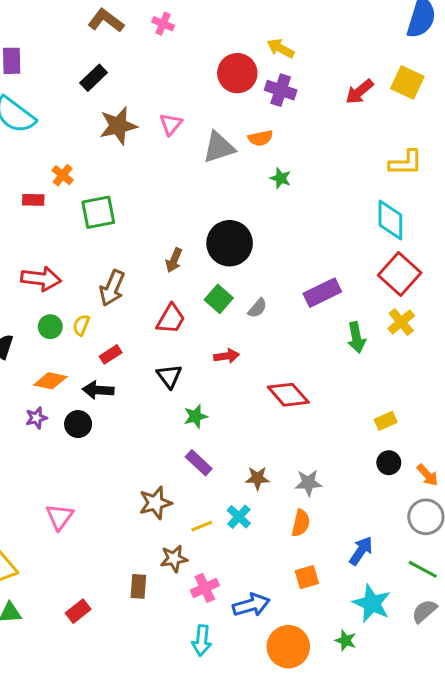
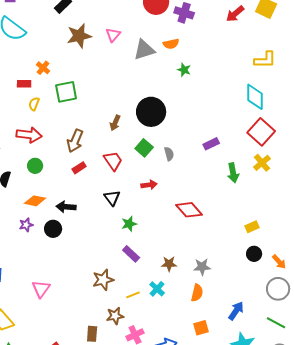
purple rectangle: (322, 293) -> (211, 144), size x0.7
gray semicircle: (257, 308) -> (169, 154), turned -56
red trapezoid: (171, 319) -> (113, 161), turned -65
yellow semicircle: (81, 325) -> (34, 104), moved
red rectangle: (111, 354) -> (79, 168), moved

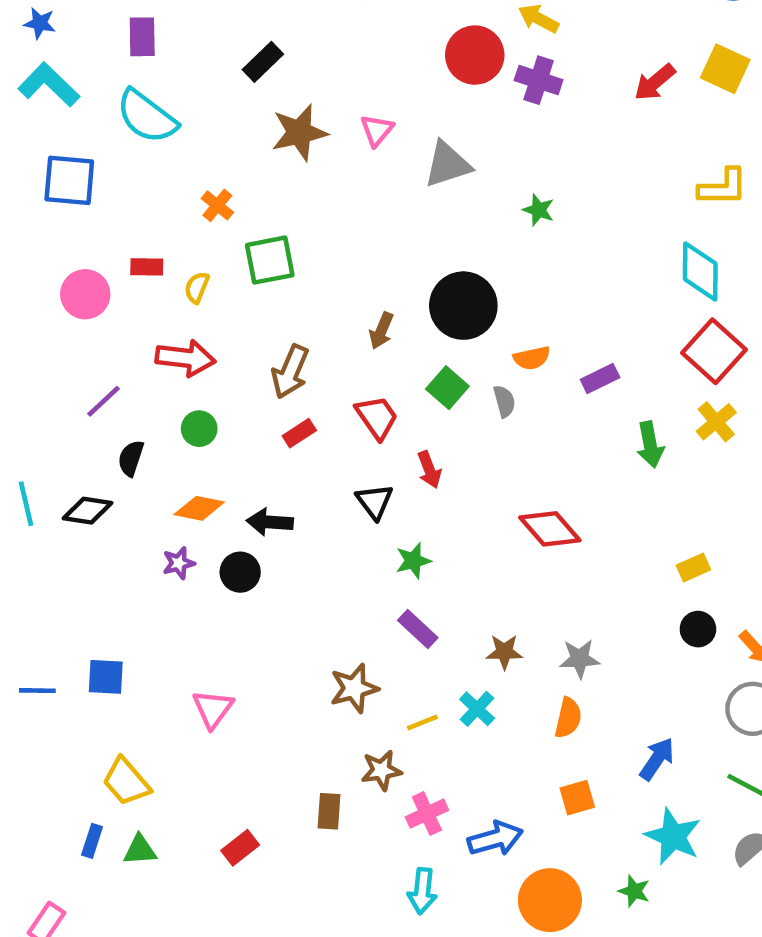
orange semicircle: (171, 44) -> (532, 358), moved
red rectangle: (24, 84) -> (147, 267), moved
red arrow: (149, 185) -> (429, 470), moved, turned 77

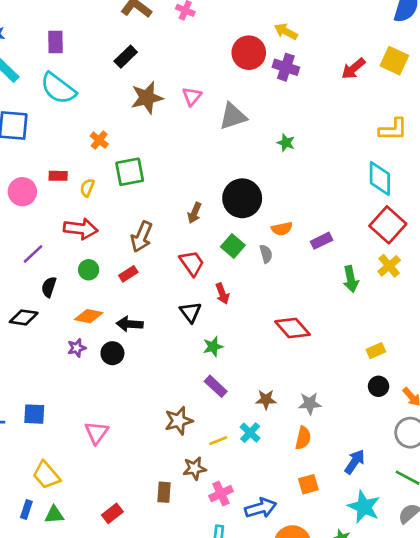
red rectangle: (299, 433) -> (128, 274), moved

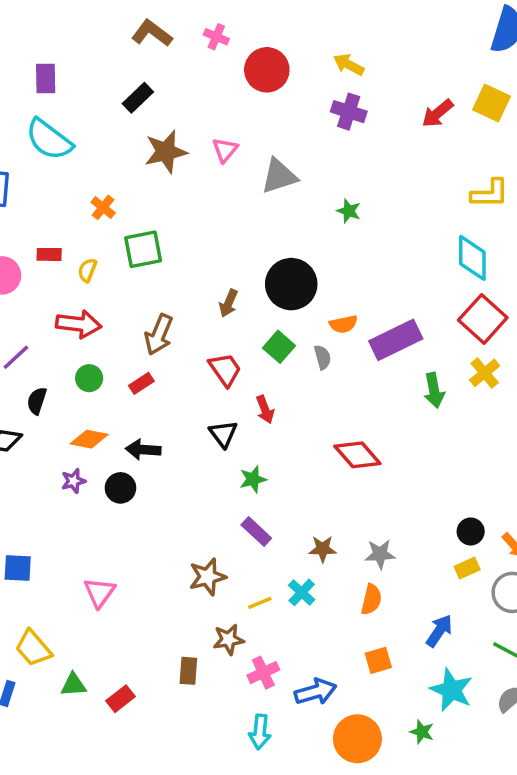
red circle: (249, 53) -> (267, 70), moved
purple rectangle: (322, 241) -> (396, 340), size x1.8
yellow rectangle: (376, 351) -> (467, 568), moved
green triangle: (54, 515) -> (73, 685), moved

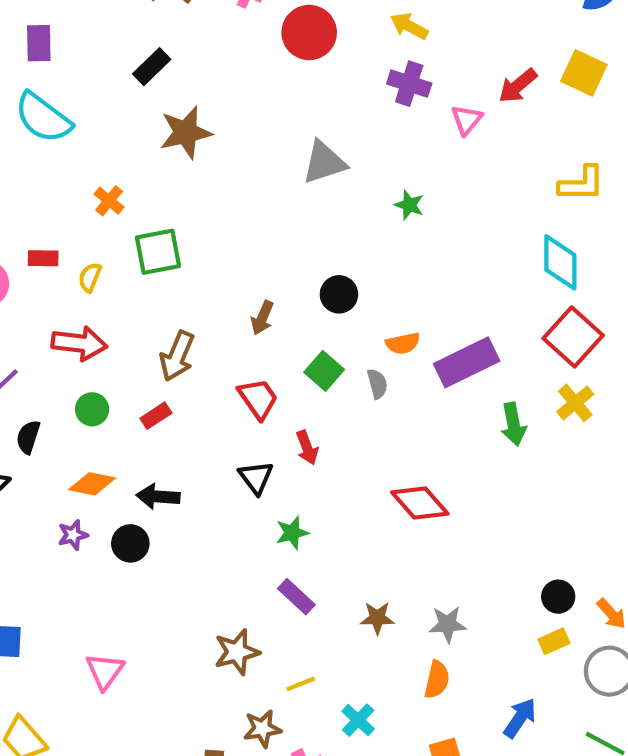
pink triangle: (225, 150) -> (467, 120), moved
black circle: (291, 284) -> (339, 294), size x0.6
cyan cross: (302, 592) -> (358, 720), moved

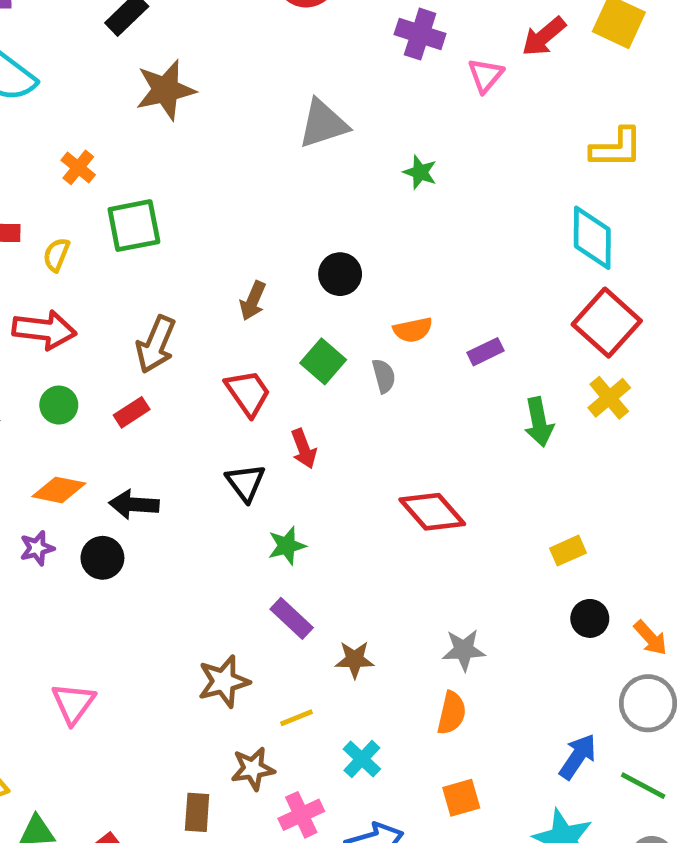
purple rectangle: (467, 362) -> (486, 352), size x0.5
brown star: (377, 618) -> (355, 660), moved
yellow rectangle: (554, 641) -> (568, 551), moved
blue arrow: (520, 718) -> (578, 757), moved

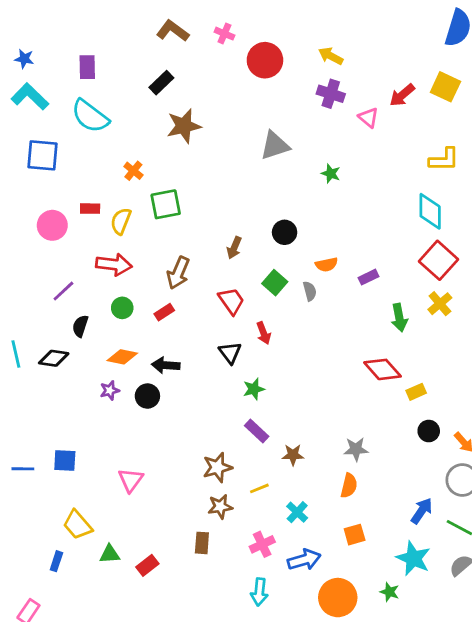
pink triangle: (486, 75) -> (369, 118), turned -30
yellow semicircle: (56, 255) -> (121, 221), size x1.4
red diamond: (432, 512) -> (383, 369), moved
brown star: (253, 769) -> (220, 507), moved

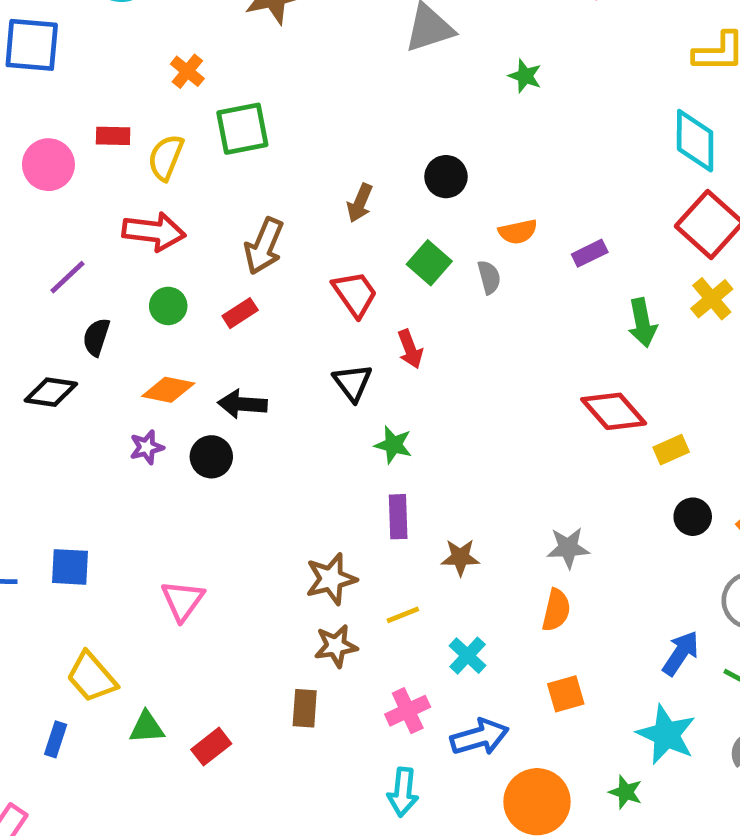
green star: (254, 389) -> (393, 445), turned 30
purple rectangle: (257, 431) -> (398, 517), turned 45

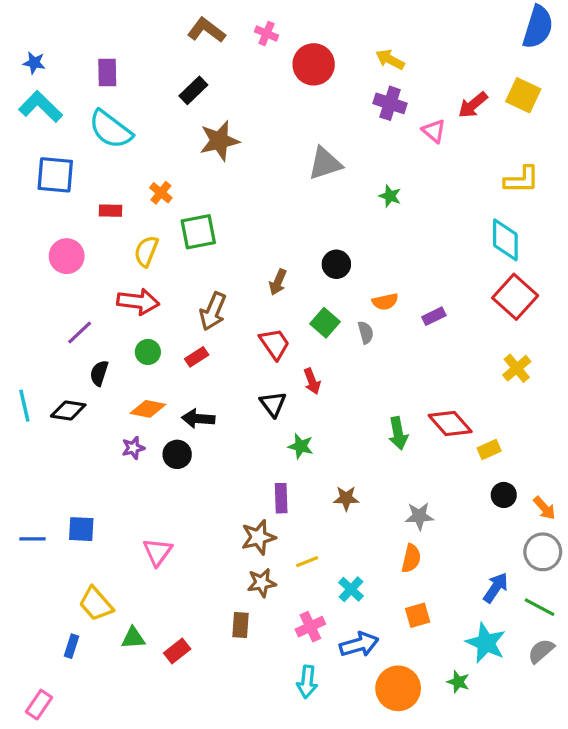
red rectangle: (113, 136) -> (110, 211), moved
yellow cross: (712, 299) -> (517, 368), moved
green arrow: (642, 323) -> (398, 433), moved
purple rectangle: (398, 517) -> (281, 498), moved
brown star: (460, 557) -> (346, 498), moved

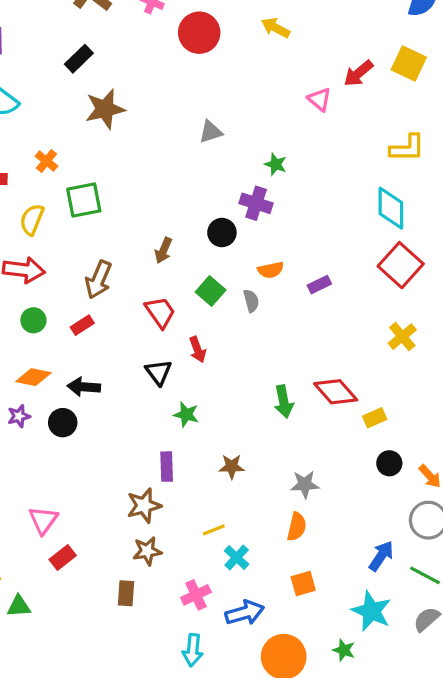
purple cross: (390, 103) -> (256, 203), moved
gray triangle: (325, 163) -> (211, 132), size x0.7
yellow line: (307, 562) -> (214, 530), moved
red rectangle: (177, 651) -> (63, 558), moved

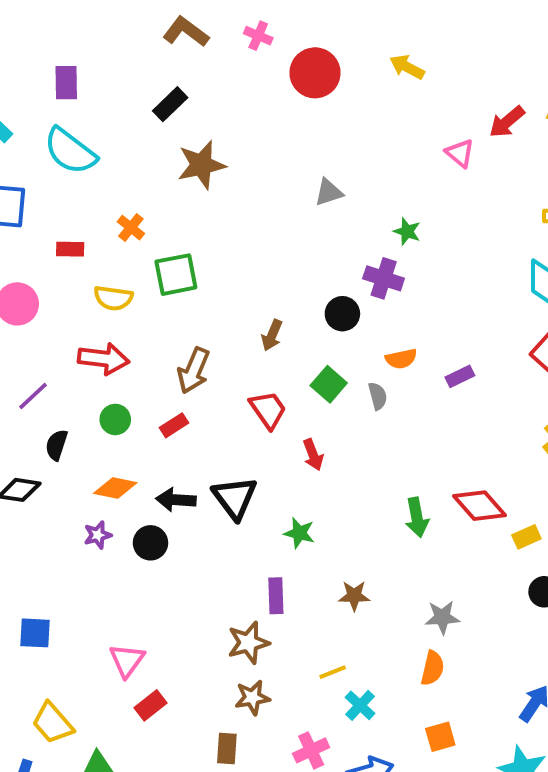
yellow semicircle: (32, 220) -> (113, 298), turned -104
black triangle: (159, 372) -> (235, 498), moved, size x1.4

